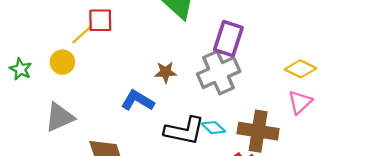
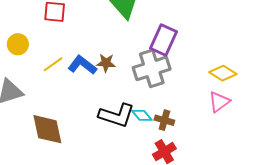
yellow line: (82, 34) -> (53, 64), moved
blue L-shape: (138, 101) -> (82, 65), moved
brown cross: (258, 131) -> (164, 120), moved, size x0.6

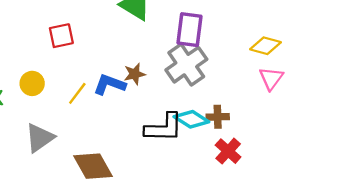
cyan diamond: (142, 115) -> (191, 119), size x1.4

